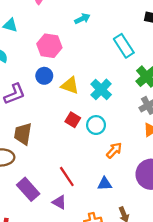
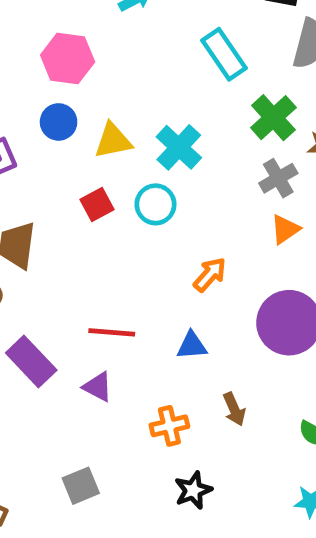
yellow triangle: (70, 85) -> (113, 141), turned -30
red square: (73, 120) -> (97, 204), moved, turned 32
cyan circle: (96, 125) -> (155, 204), moved
red line: (67, 177) -> (112, 332), turned -50

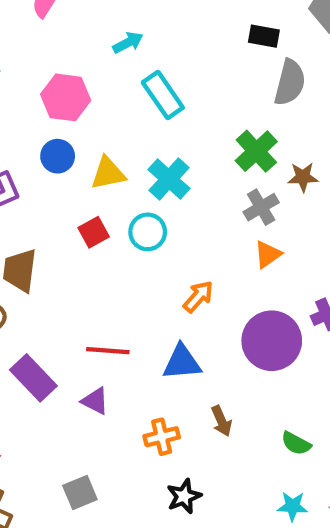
cyan rectangle: (224, 54) -> (163, 95), moved
blue triangle: (192, 345) -> (182, 362), size x1.4

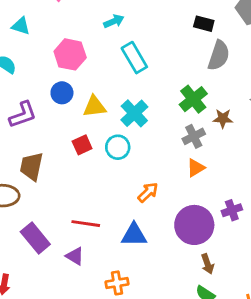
brown arrow: (221, 421) -> (208, 264), moved

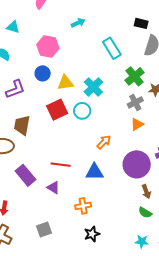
cyan rectangle: (134, 58) -> (112, 48), moved
red square: (82, 145) -> (57, 110), size x1.5

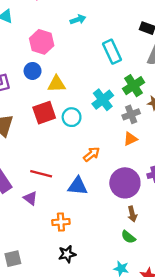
cyan cross: (93, 87) -> (103, 100), moved
gray square: (44, 229) -> (13, 259), moved

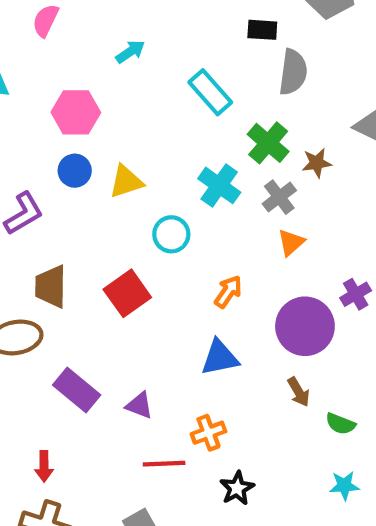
red square: (44, 113) -> (127, 293), moved
red line: (41, 174) -> (164, 464), moved
brown arrow: (132, 214) -> (299, 392), moved

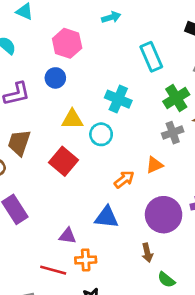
yellow triangle: (126, 182) -> (72, 119), moved
cyan cross: (219, 185) -> (118, 99), moved, turned -30
orange triangle: (291, 242) -> (155, 165), moved
red square: (127, 293) -> (64, 161), turned -32
purple triangle: (139, 405) -> (68, 236), moved, turned -30

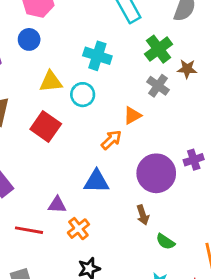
gray cross: (173, 133) -> (158, 86), turned -30
orange triangle: (155, 165) -> (132, 116), moved
orange cross: (86, 260) -> (78, 229), turned -30
red line: (53, 270) -> (29, 230), moved

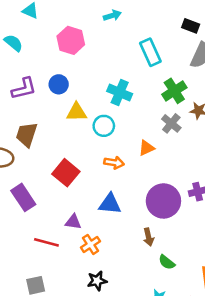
blue circle: (29, 39) -> (59, 84), moved
red square: (46, 127) -> (66, 173), moved
orange arrow: (111, 140) -> (114, 163), moved, turned 48

